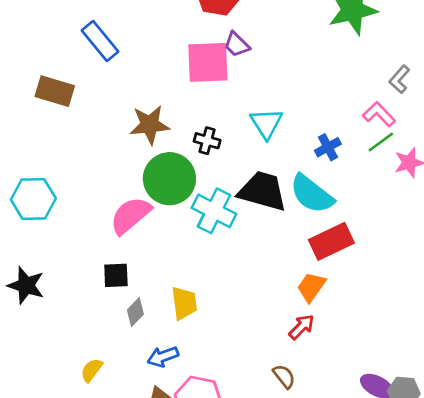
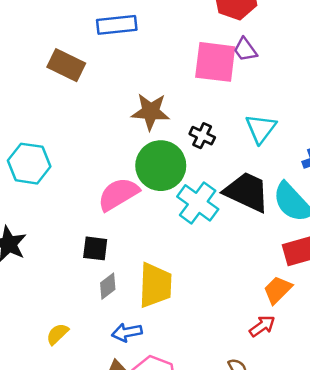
blue rectangle: (100, 41) -> (117, 25), turned -66
yellow trapezoid: (184, 303) -> (155, 285), size x1.4

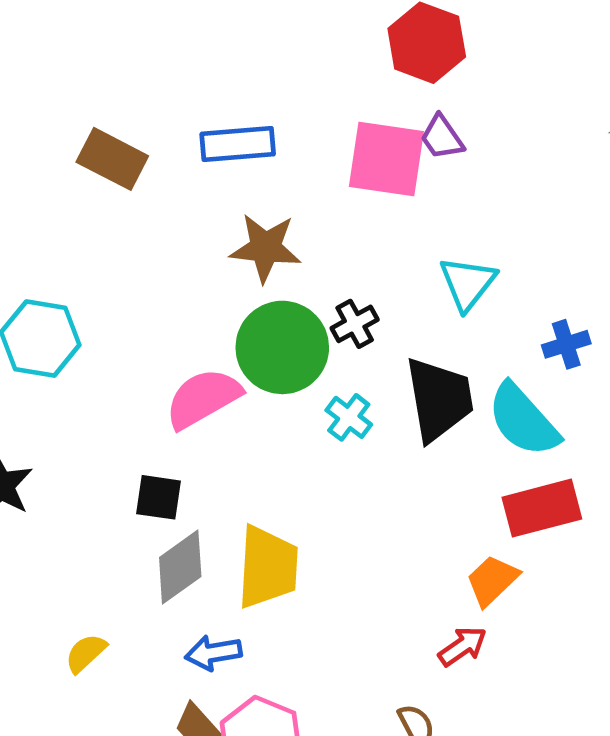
blue rectangle: (117, 25) -> (238, 144), moved
black cross: (202, 136) -> (355, 324), moved, turned 35
black trapezoid: (247, 192) -> (439, 399), turned 54
cyan cross: (198, 203) -> (349, 417), size x0.6
gray diamond: (108, 286) -> (180, 567), size x1.5

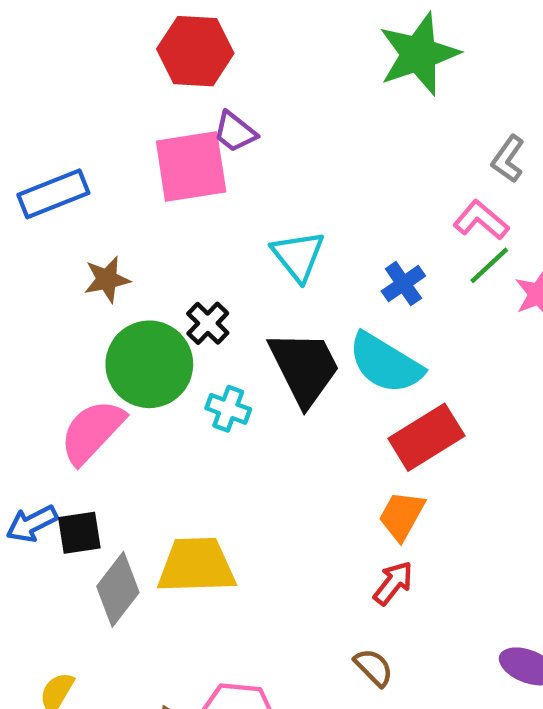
brown star: (265, 248) -> (107, 279), size x0.7
yellow trapezoid: (268, 567) -> (196, 566), turned -78
blue arrow: (213, 653) -> (32, 524), moved

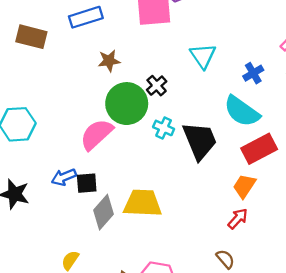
black trapezoid: (304, 368) -> (200, 141), moved

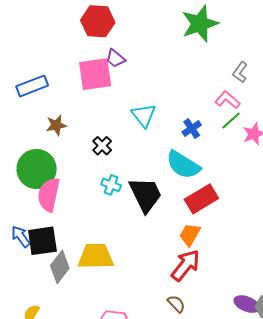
green circle: (127, 104) -> (37, 169), moved
pink semicircle: (96, 134) -> (49, 195), turned -32
blue arrow: (64, 177) -> (21, 236), turned 80
black square: (87, 183) -> (42, 241), size x1.5
red arrow: (238, 219) -> (186, 265), size x1.6

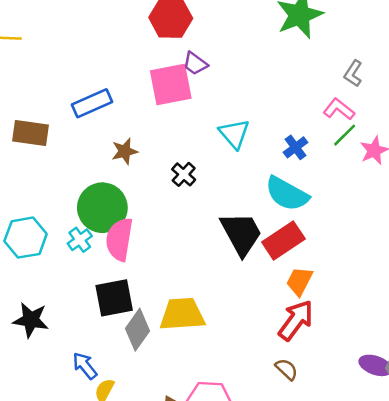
cyan cross: (111, 185) -> (80, 240), moved, turned 36
red rectangle: (201, 199) -> (283, 240), moved
blue arrow: (21, 236) -> (85, 366), moved

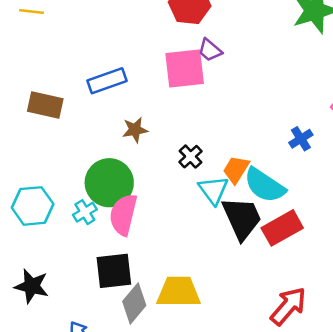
cyan triangle: (234, 134) -> (213, 190), moved
cyan semicircle: (287, 194) -> (265, 185), moved
orange trapezoid: (299, 281) -> (236, 169), moved

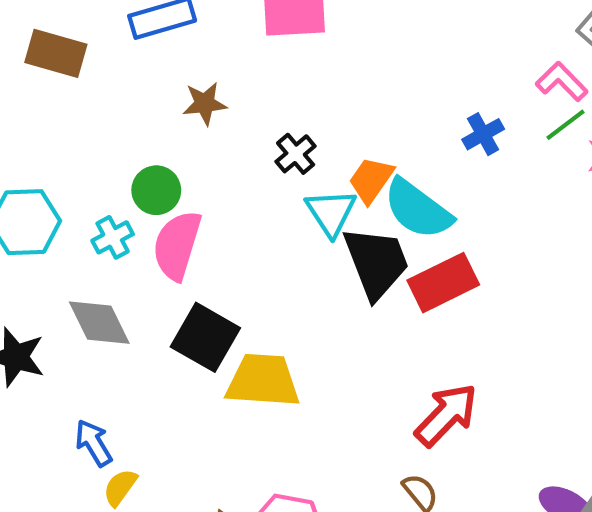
green circle: (109, 183) -> (156, 190), size x0.6
black square: (114, 271) -> (205, 337), moved, turned 33
gray diamond: (134, 303) -> (99, 323), moved, turned -69

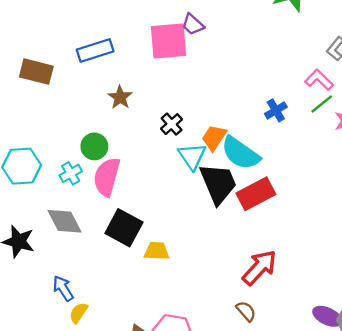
brown star: (205, 104) -> (120, 97), turned -30
yellow trapezoid: (263, 381) -> (157, 251), size x0.6

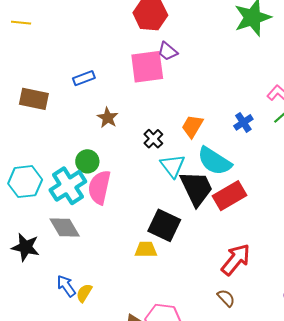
blue rectangle: (95, 50) -> (84, 78), size x0.7
orange trapezoid: (214, 138) -> (192, 126), moved
cyan cross: (71, 173) -> (68, 186), size x1.8
black square: (124, 228) -> (164, 225), moved
yellow semicircle: (79, 313) -> (84, 293), moved

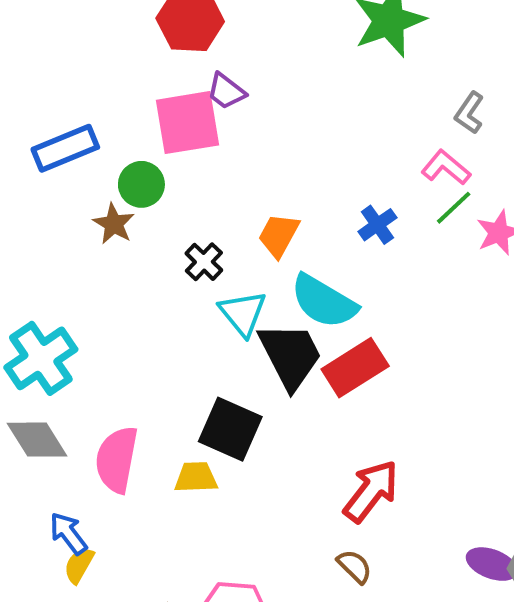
blue rectangle: (84, 78) -> (65, 148), size x1.5
green circle: (87, 161) -> (141, 184), moved
pink semicircle: (99, 187) -> (117, 459), moved
blue arrow: (66, 286) -> (68, 533), moved

